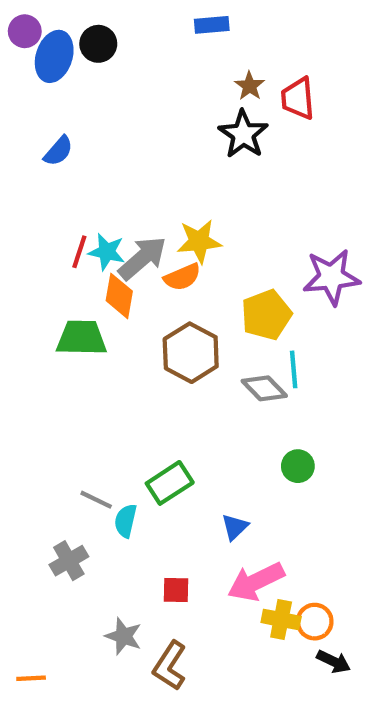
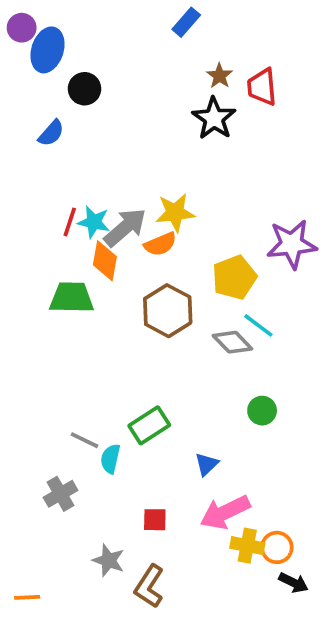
blue rectangle: (212, 25) -> (186, 22), turned -44
black circle: (98, 44) -> (84, 89), moved
cyan line: (294, 369) -> (258, 325), turned -48

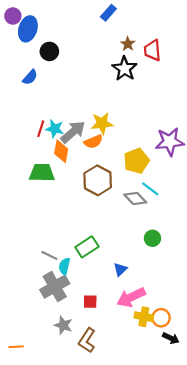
gray cross: (60, 494) -> (55, 287), moved, size x1.5

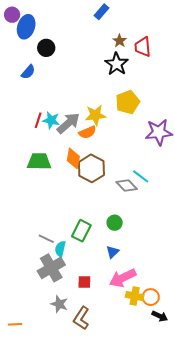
orange diamond: (61, 151) -> (73, 158), moved
yellow pentagon: (136, 161) -> (128, 102), moved
green circle: (152, 238) -> (115, 223), moved
green rectangle: (87, 247) -> (81, 231), turned -30

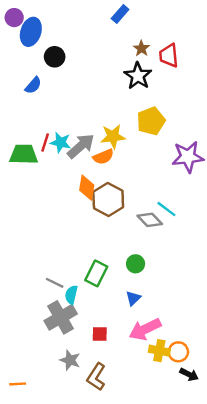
green trapezoid: (39, 161) -> (24, 154), moved

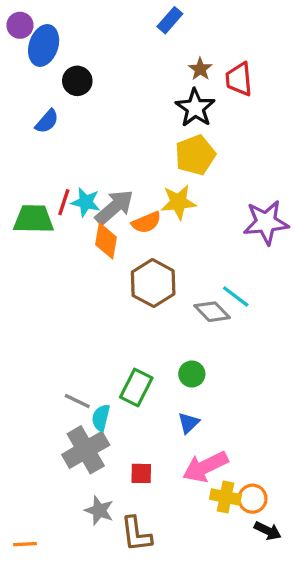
yellow pentagon: (151, 121) -> (195, 155), moved
yellow star: (113, 137) -> (178, 202), moved
orange diamond: (87, 188) -> (106, 241), moved
brown L-shape: (96, 377) -> (136, 534), turned -40

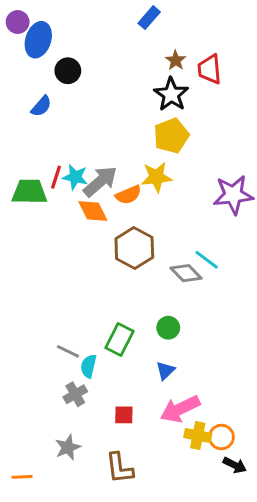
orange diamond: (106, 241) -> (93, 211), turned -36
gray cross: (86, 450) -> (75, 394), size x0.6
gray star: (99, 510) -> (68, 447), moved, turned 30

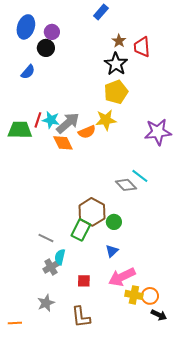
purple circle: (18, 22) -> (52, 32), moved
brown hexagon: (134, 248) -> (92, 212), moved
cyan semicircle: (88, 366) -> (60, 257), moved

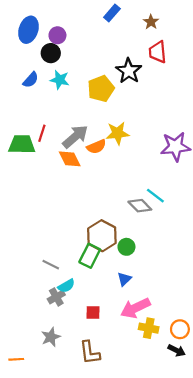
brown star: (119, 41) -> (151, 22), moved
yellow pentagon: (116, 92) -> (101, 89), moved
cyan star: (51, 120) -> (60, 80), moved
cyan semicircle: (60, 257) -> (66, 286), turned -133
orange circle: (150, 296) -> (180, 329), moved

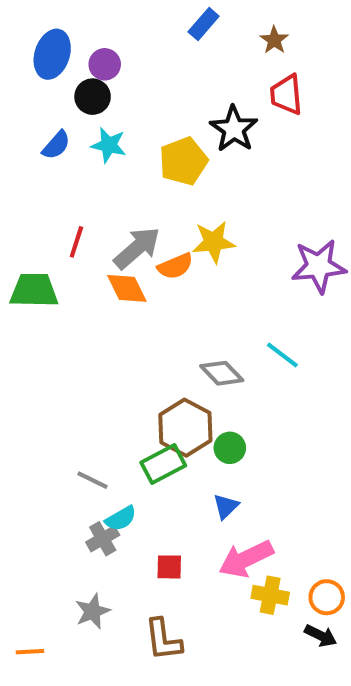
green trapezoid: (22, 144) -> (34, 290), moved
gray diamond: (140, 206) -> (222, 373), moved
green rectangle: (90, 256) -> (163, 464), turned 35

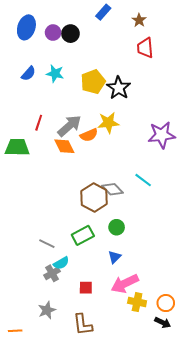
black circle: (93, 97) -> (70, 34), moved
black star: (234, 129) -> (119, 88), moved
brown hexagon: (185, 428) -> (94, 198), moved

